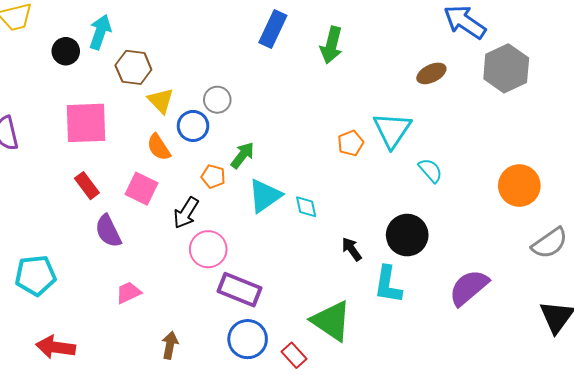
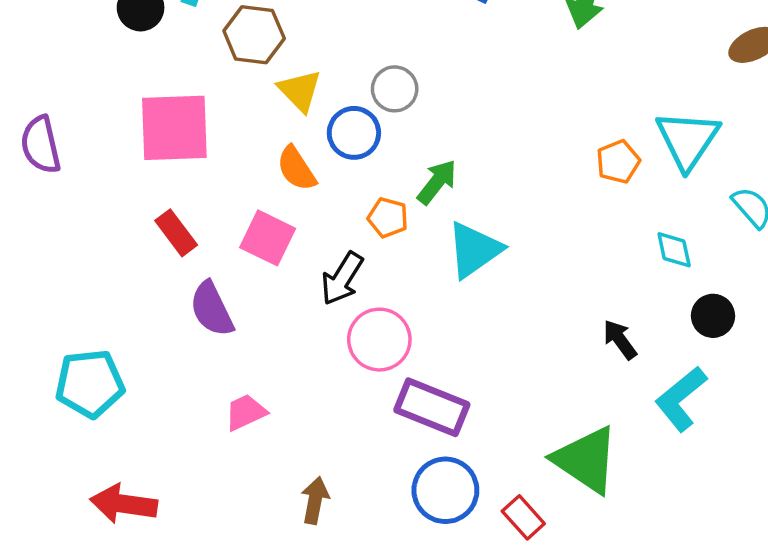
cyan diamond: (306, 207) -> (674, 250), moved
black circle: (407, 235) -> (713, 316), size x0.6
cyan L-shape: (388, 285) -> (681, 399), turned 42

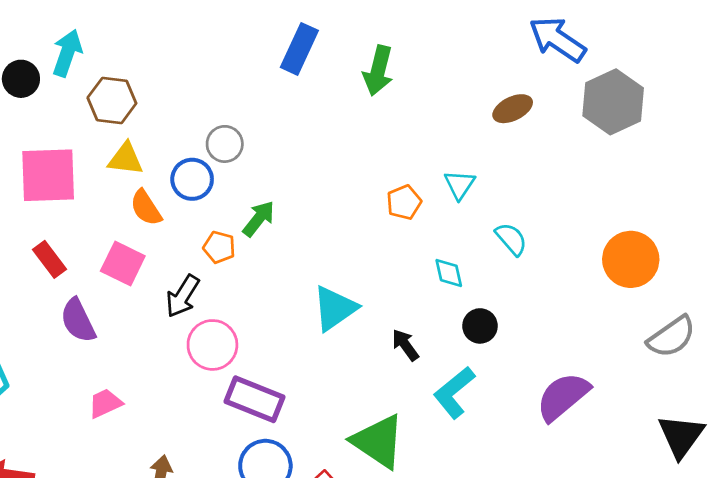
yellow triangle: (300, 91) -> (126, 159), moved, turned -39
cyan triangle: (688, 140) -> (460, 185), size x0.6
cyan triangle: (474, 250) -> (335, 308), moved

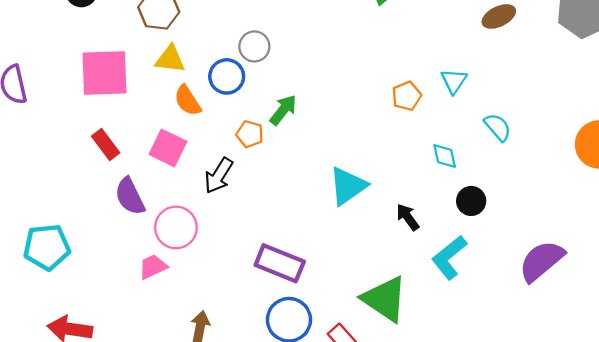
pink circle: (212, 345) -> (176, 227), moved

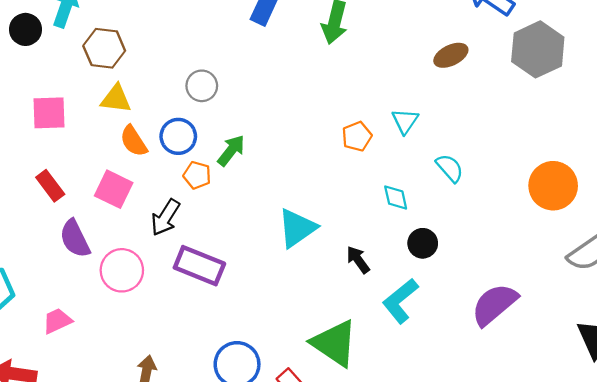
pink square: (104, 73) -> (49, 113), size x0.7
blue circle: (227, 76) -> (178, 136), moved
purple rectangle: (280, 263) -> (199, 266), moved
pink trapezoid: (153, 267) -> (57, 321), moved

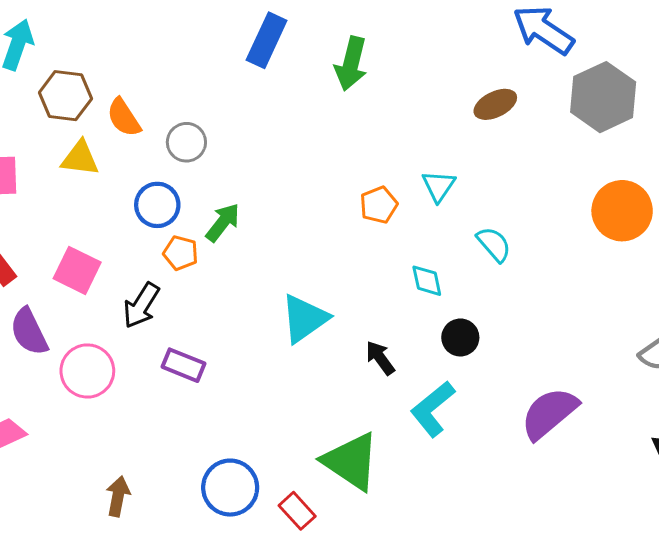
orange semicircle: (134, 141) -> (124, 117), moved
orange circle: (553, 186) -> (622, 211), moved
purple rectangle: (199, 266) -> (184, 365), size x0.7

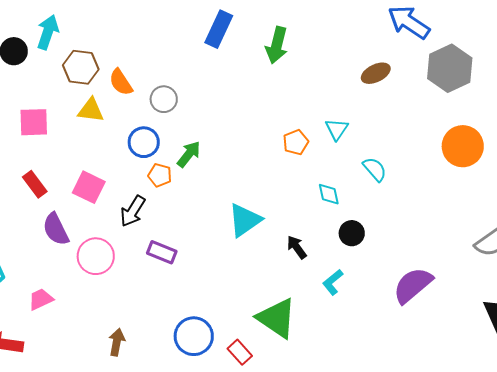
cyan L-shape: (433, 409) -> (333, 282), size x0.7

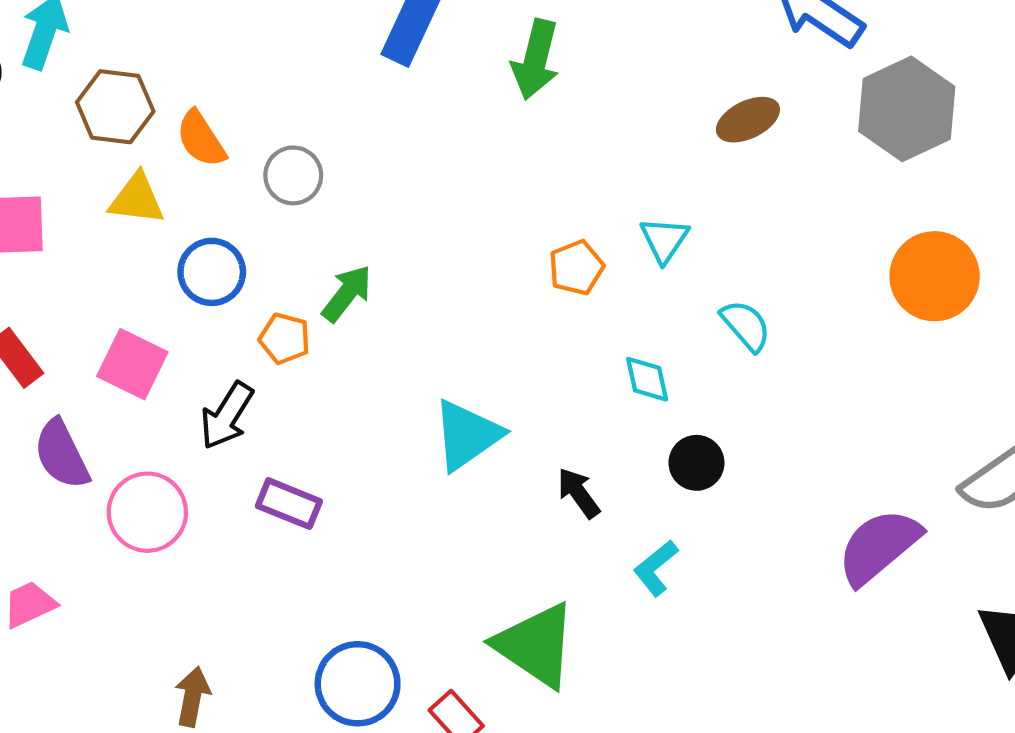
blue circle: (144, 142) -> (212, 272), moved
purple semicircle: (413, 285) -> (879, 546), moved

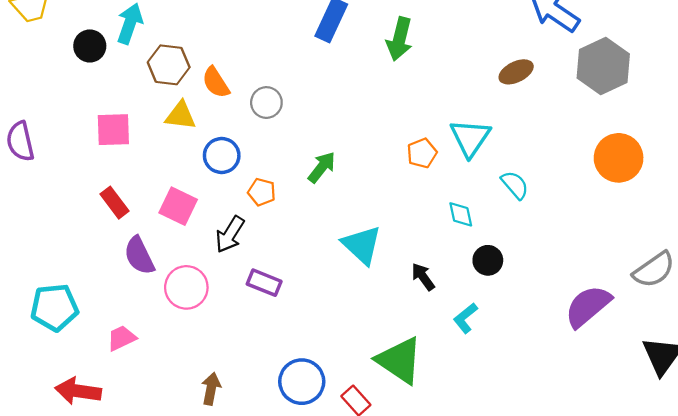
cyan triangle: (664, 240) -> (470, 138), size x1.5
green arrow: (347, 293) -> (322, 167), moved
cyan triangle: (467, 435) -> (362, 245), turned -42

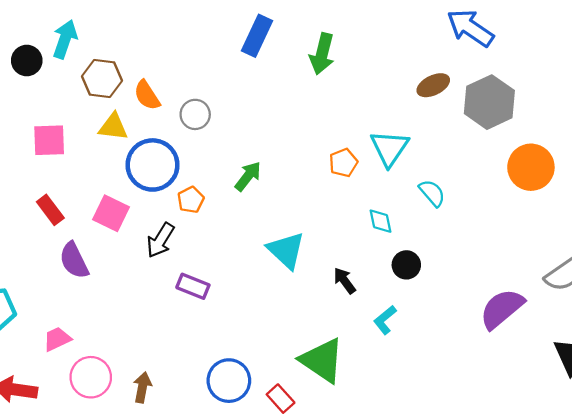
gray hexagon: (603, 66) -> (489, 102), moved
blue circle: (222, 156) -> (153, 165), size x1.5
orange pentagon: (262, 192) -> (191, 200), turned 30
pink circle: (186, 287) -> (91, 377), moved

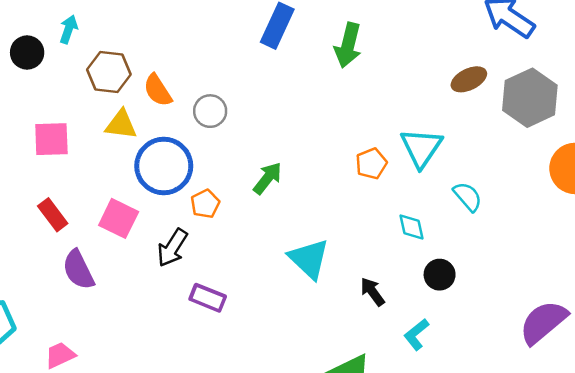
cyan arrow: (65, 39) -> (69, 29), size x0.7

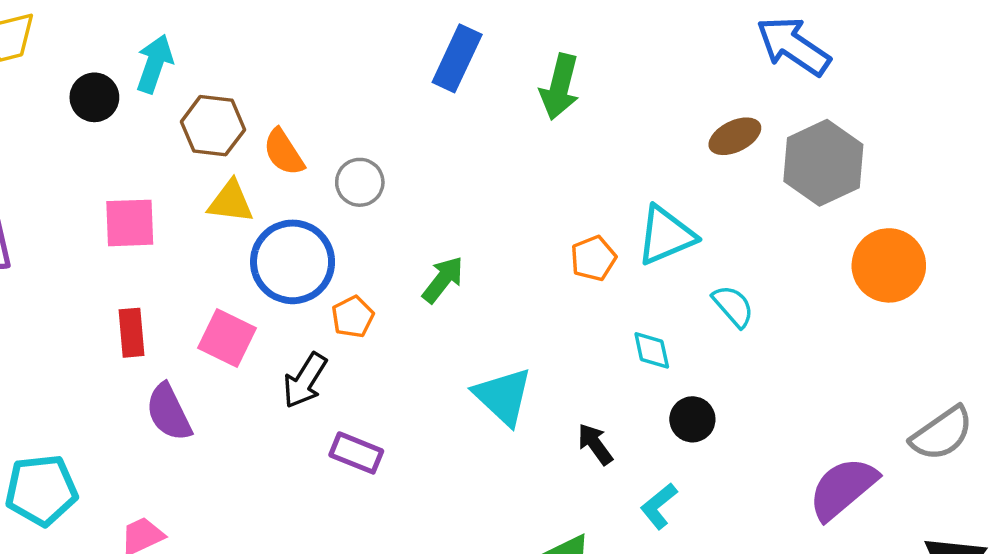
cyan arrow: (69, 29) -> (155, 64), size x1.4
cyan triangle: (421, 148) -> (666, 235), turned 33
red rectangle: (53, 215) -> (132, 333), turned 32

